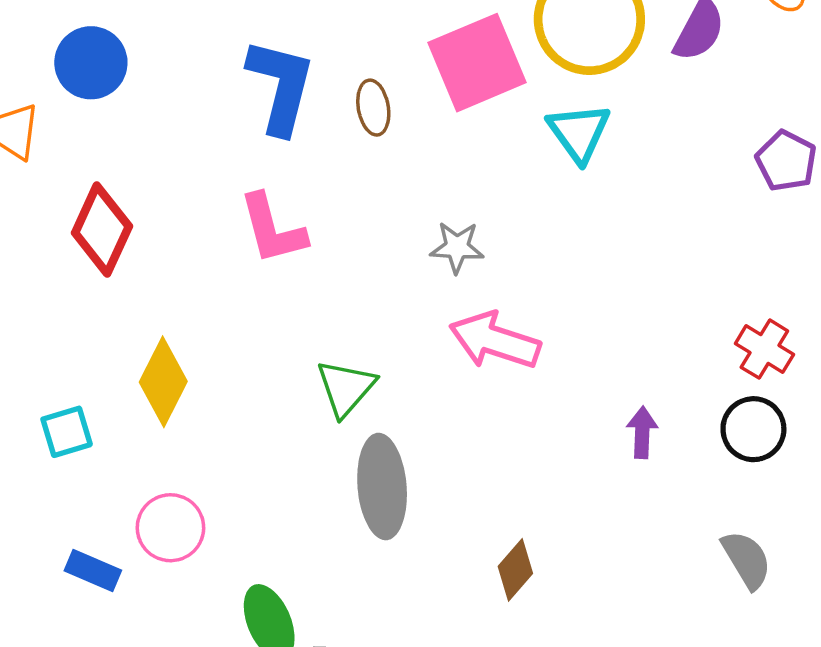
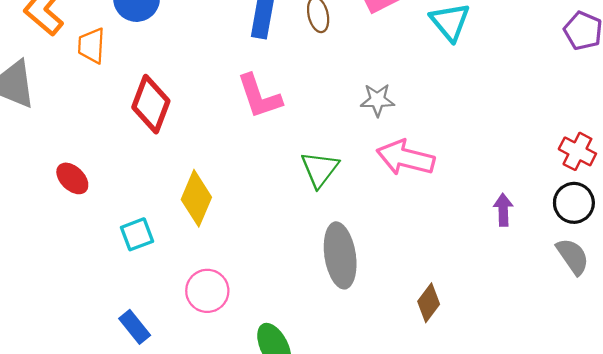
green triangle: (346, 388) -> (320, 169), moved
gray semicircle: (747, 560) -> (573, 256), moved
blue rectangle: (93, 571) -> (135, 327), moved, turned 32

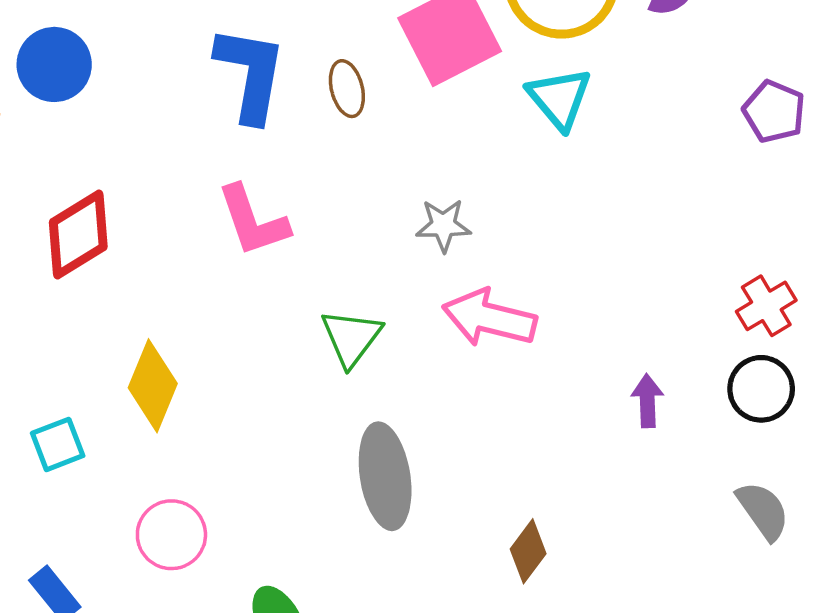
red diamond: (151, 104) -> (78, 235), turned 38
red cross: (577, 151) -> (766, 306), turned 32
gray semicircle: (573, 256) -> (763, 511), moved

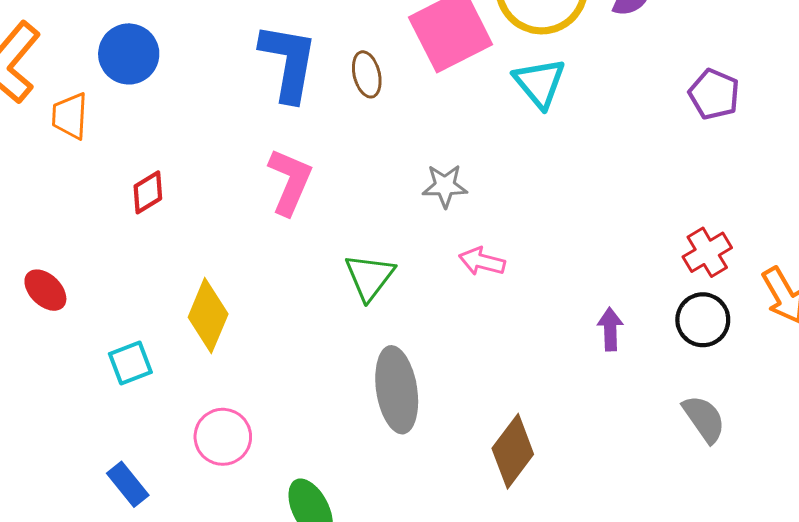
pink L-shape: (253, 221) -> (290, 182), turned -138
red diamond: (78, 235) -> (148, 192), size x0.6
pink arrow: (489, 318) -> (482, 261), size x0.6
brown diamond: (528, 551) -> (513, 451), size x1.4

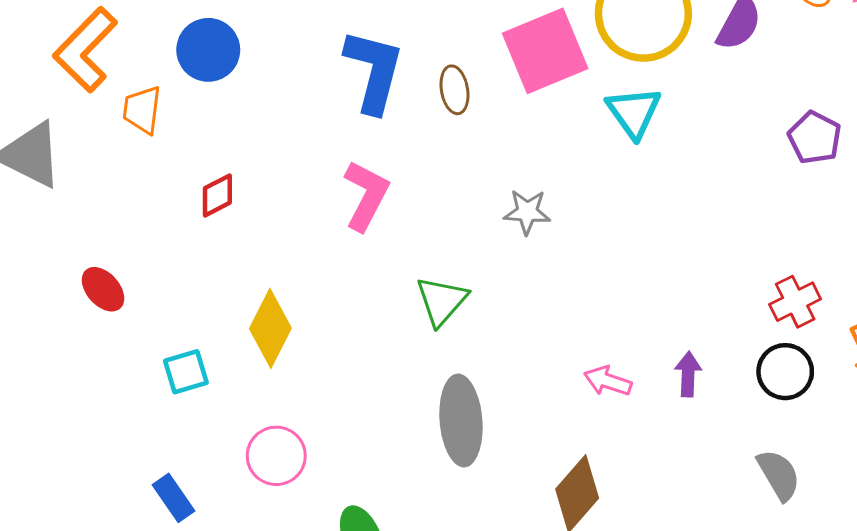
pink arrow: (482, 261) -> (608, 381), moved

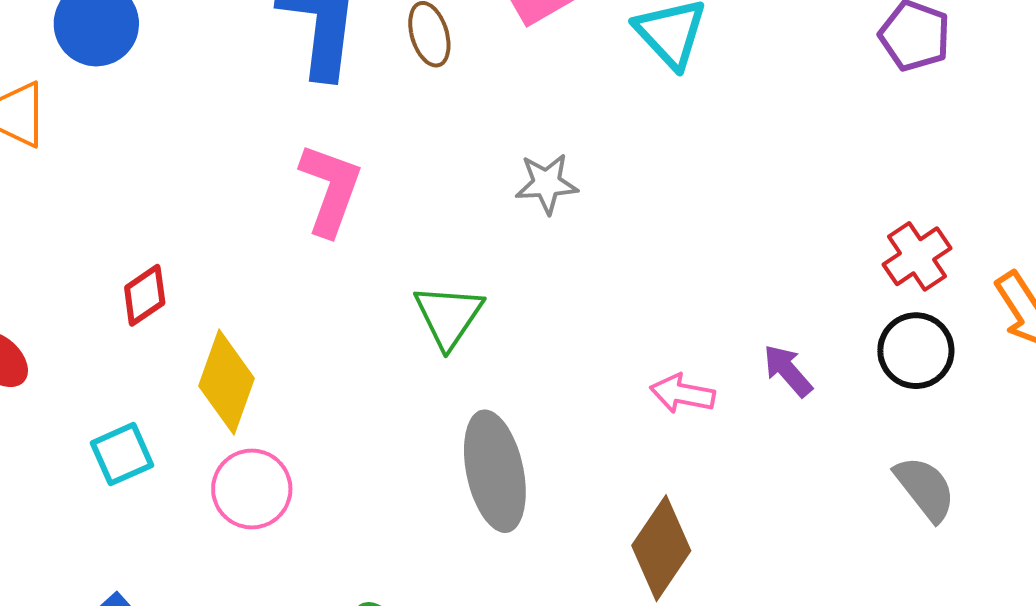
red diamond: (217, 195) -> (145, 295), moved
purple arrow: (688, 374) -> (788, 371), turned -36
pink circle: (276, 456) -> (252, 489), moved

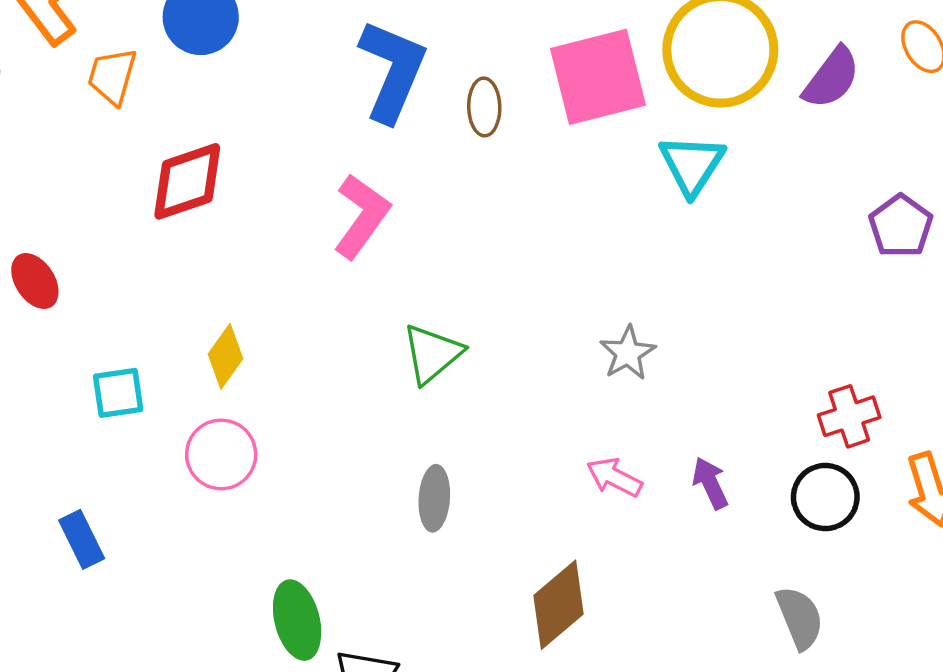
gray star: (547, 184) -> (628, 353), moved, turned 30
red diamond: (145, 295) -> (187, 181), moved, size x1.6
yellow diamond: (227, 382) -> (225, 356), size x0.7
gray ellipse: (495, 471) -> (434, 498), size x0.6

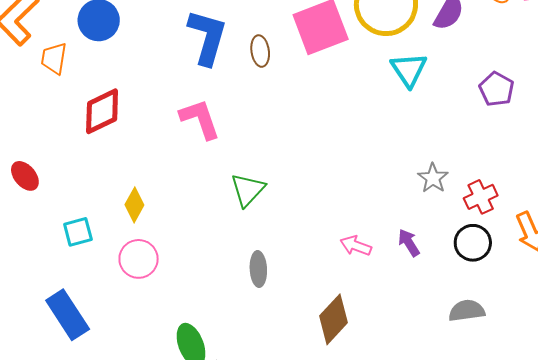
cyan triangle: (692, 165) -> (409, 70), moved
pink L-shape: (362, 216) -> (200, 119), turned -48
gray star: (628, 353) -> (433, 178), moved
blue rectangle: (82, 539) -> (68, 315), size x1.6
gray semicircle: (800, 618) -> (467, 311), turned -69

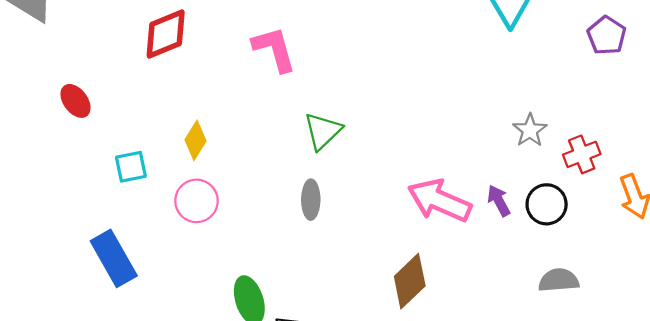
black circle: (473, 243) -> (547, 204), moved
pink arrow: (356, 246) -> (439, 201), size x1.8
gray ellipse: (258, 269) -> (311, 200), moved

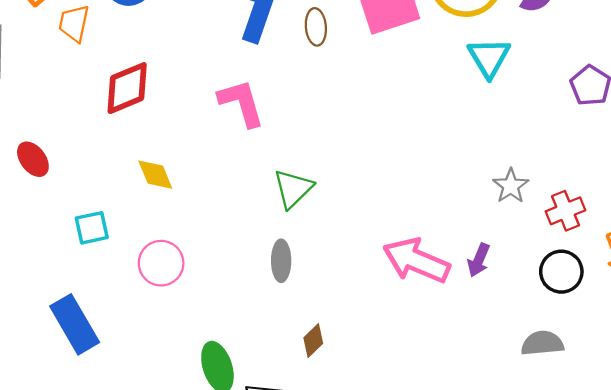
yellow diamond: (196, 140) -> (155, 175), moved, turned -54
purple arrow: (499, 201) -> (479, 260), turned -128
black circle: (547, 204) -> (561, 272), moved
brown diamond: (410, 281) -> (313, 341), moved, size x0.6

